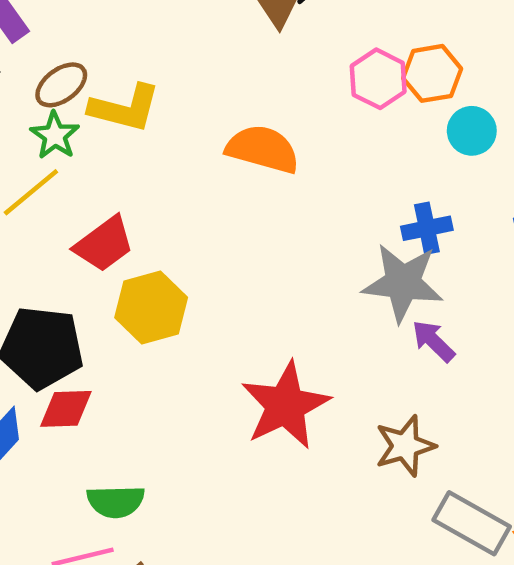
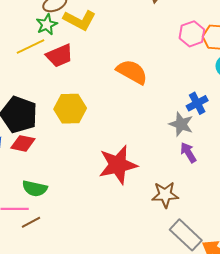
orange semicircle: (263, 149) -> (132, 72), moved
blue cross: (427, 228) -> (197, 103), turned -30
red trapezoid: (104, 244) -> (59, 56), moved
gray star: (403, 283) -> (181, 124), size x0.7

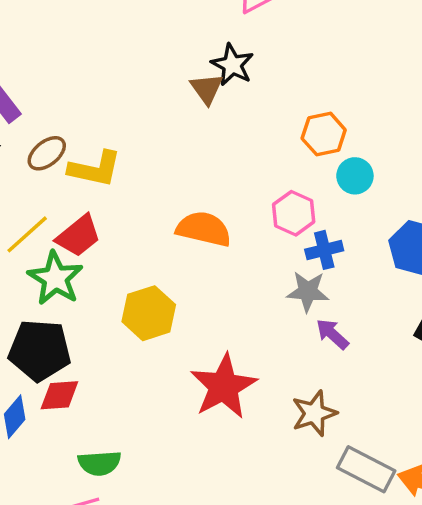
green star: (47, 25) -> (55, 278), moved, size x1.5
pink hexagon: (192, 34) -> (294, 213), moved
blue cross: (197, 103) -> (324, 250), turned 30
yellow hexagon: (70, 109) -> (149, 313), moved

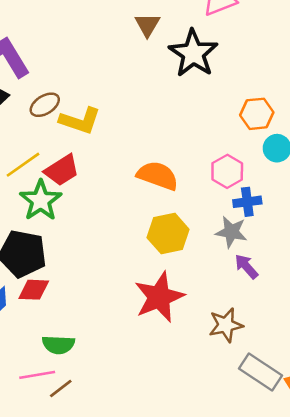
black star: (232, 65) -> (193, 53), size x1.5
brown triangle: (207, 89) -> (147, 25), moved
yellow hexagon: (149, 313) -> (168, 233), moved

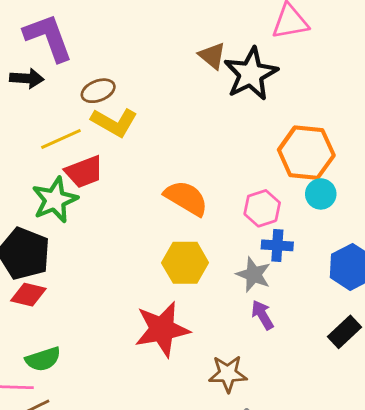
brown triangle: (147, 25) -> (212, 56), moved, turned -32
brown ellipse: (45, 105) -> (98, 91), moved
orange hexagon: (257, 114) -> (306, 153), size x1.5
yellow line: (23, 165) -> (61, 139), moved
green semicircle: (58, 345) -> (43, 359), turned -32

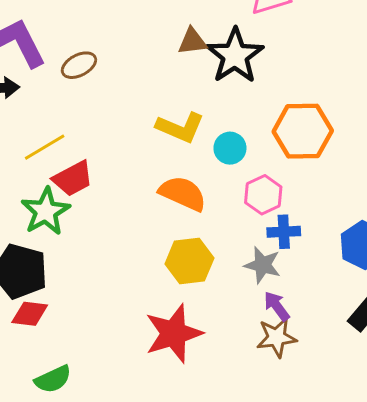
brown triangle: (212, 56) -> (192, 41), turned -40
brown ellipse: (98, 91) -> (79, 65), moved
yellow L-shape: (114, 122) -> (180, 127), moved
cyan circle: (321, 194) -> (230, 148), moved
brown star: (228, 374) -> (277, 338), moved

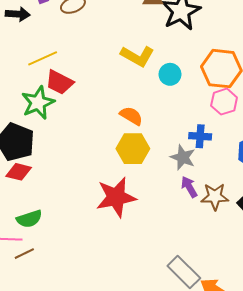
red trapezoid: (73, 178) -> (59, 82), turned 48
orange semicircle: (183, 193) -> (131, 116), moved, size x0.7
pink hexagon: (263, 195) -> (224, 102), moved
brown star: (277, 338) -> (215, 197), moved

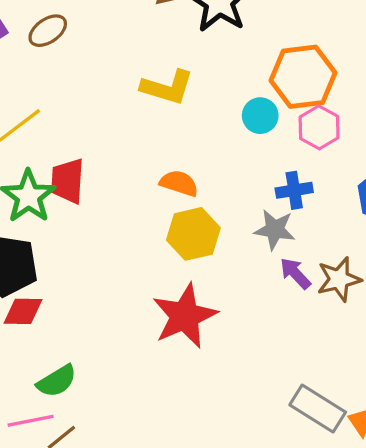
cyan circle: (170, 74) -> (260, 116), moved
red trapezoid: (59, 82) -> (67, 181), moved, turned 80

